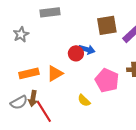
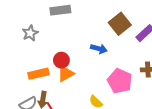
brown square: (107, 25) -> (120, 24), turned -30
red circle: (76, 53) -> (61, 60), moved

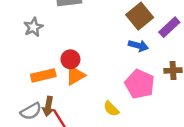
blue arrow: (99, 49) -> (138, 46), moved

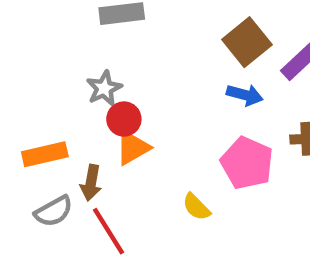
gray star: (33, 27) -> (104, 88), moved
orange rectangle: (43, 75) -> (45, 154), moved
brown arrow: (48, 106) -> (91, 183), moved

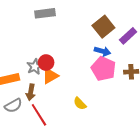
gray star: (104, 88) -> (35, 67), moved
pink pentagon: (247, 163) -> (103, 69), moved

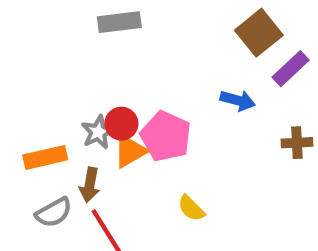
brown square: (103, 27) -> (259, 33), moved
pink pentagon: (103, 69) -> (166, 136), moved

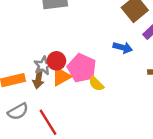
brown arrow: (90, 185) -> (38, 79), moved
yellow semicircle: (191, 208) -> (96, 84), moved

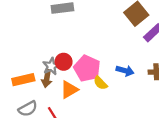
blue arrow: (123, 48) -> (125, 71), moved
orange triangle: (61, 77) -> (69, 90), moved

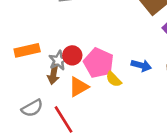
orange rectangle: (23, 80) -> (27, 50), moved

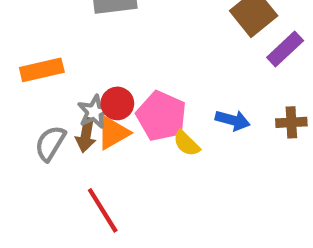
orange rectangle: (27, 50) -> (42, 70), moved
orange triangle: (79, 87) -> (113, 133), moved
gray semicircle: (32, 108) -> (50, 143), moved, turned 150

